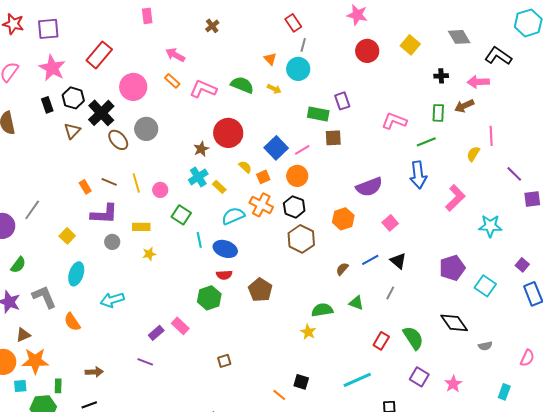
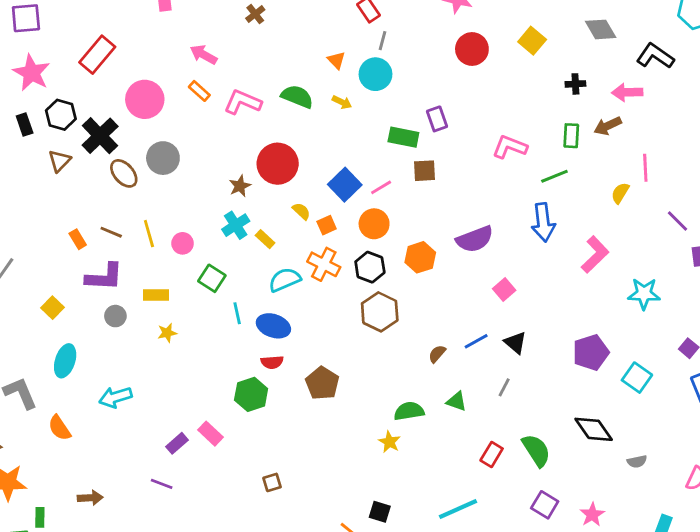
orange hexagon: (343, 219) -> (420, 257), moved

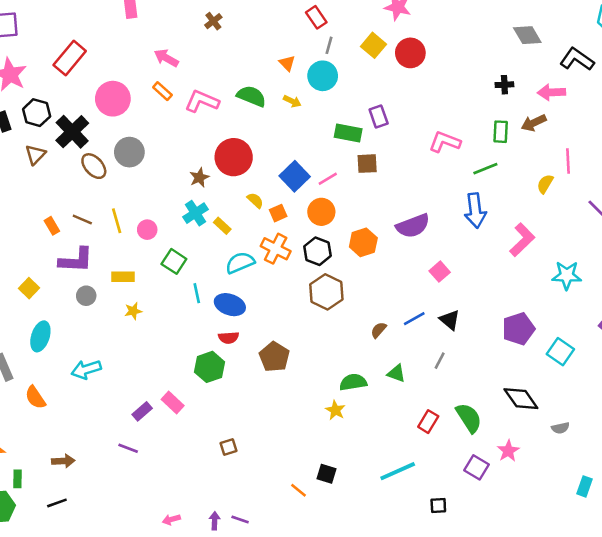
yellow square: (532, 41) -> (373, 45), moved
pink star: (592, 515) -> (508, 451), moved

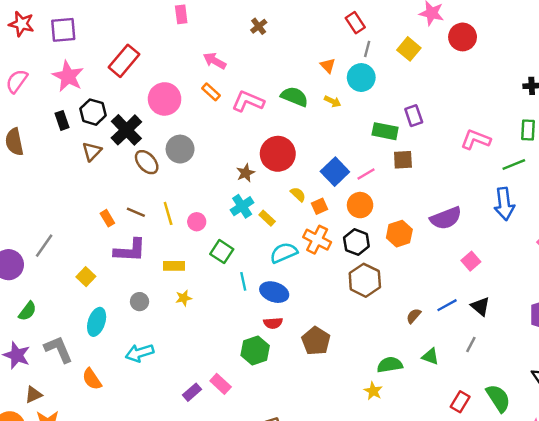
red circle: (410, 53) -> (463, 37), moved
gray circle: (86, 296) -> (140, 302), moved

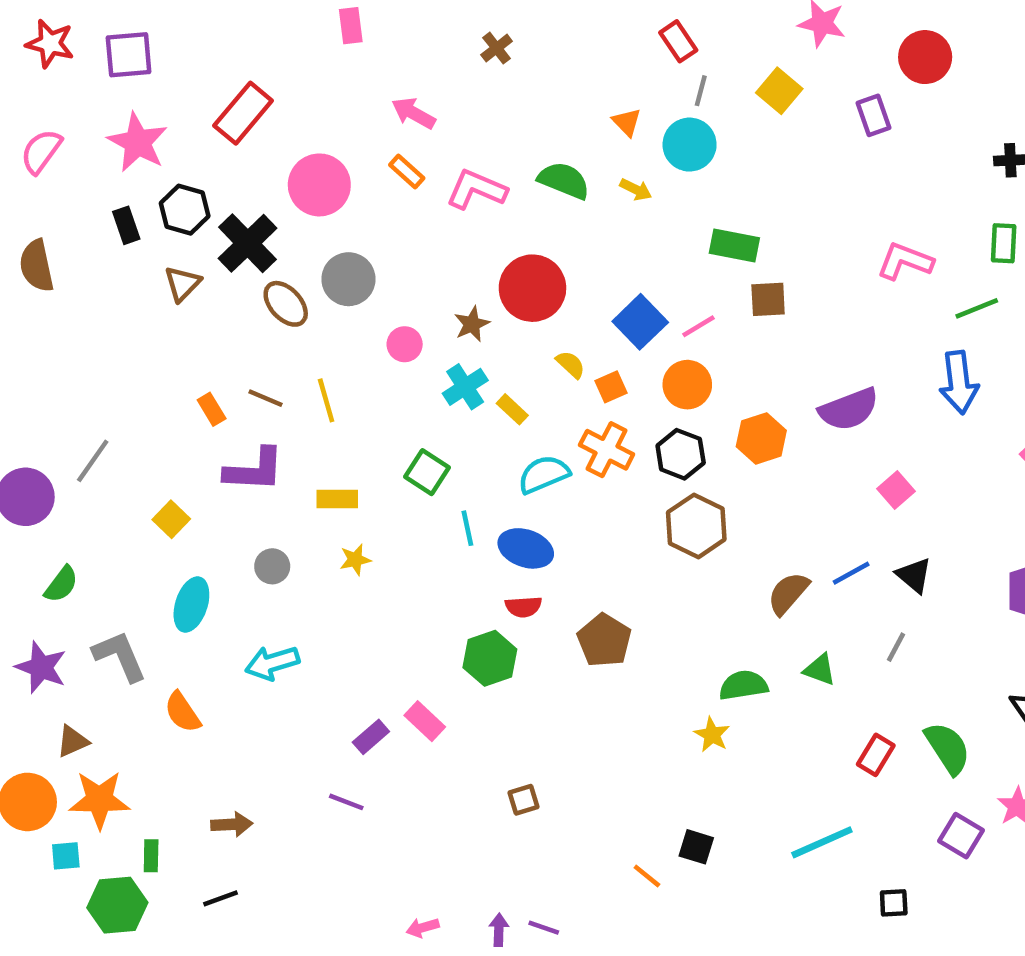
red circle: (463, 37) -> (925, 57), moved
purple rectangle: (414, 116) -> (874, 115), moved
pink circle: (197, 222) -> (405, 344), moved
brown semicircle: (414, 316) -> (788, 593), size x1.5

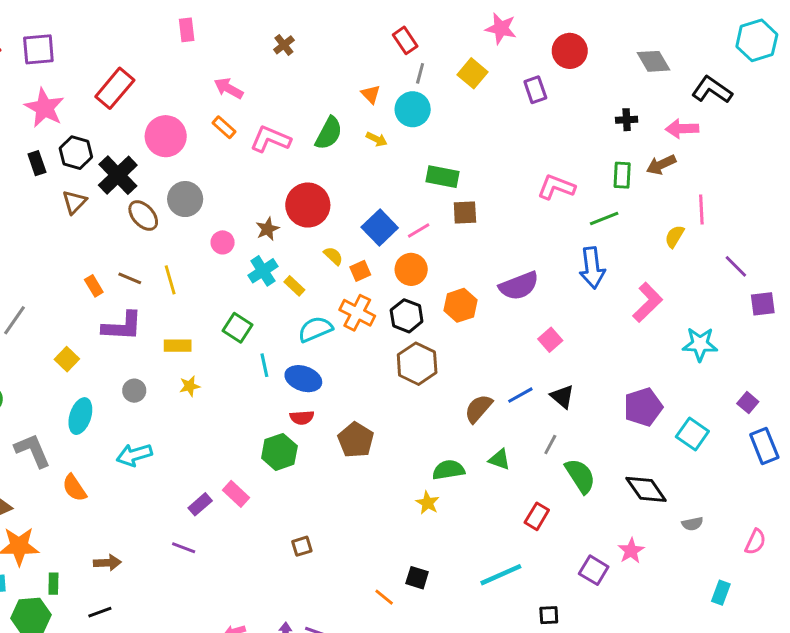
green semicircle: (564, 180) -> (329, 133), turned 96
green semicircle: (948, 748) -> (580, 476), moved

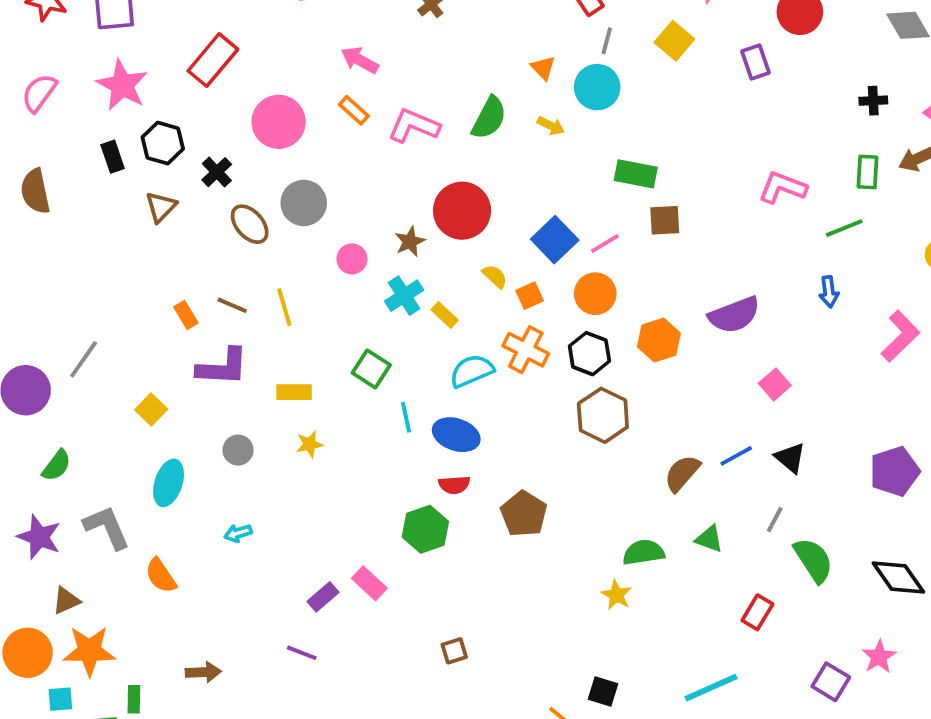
black cross: (118, 175) -> (217, 172), size x0.6
blue arrow: (592, 268) -> (829, 292), size x0.6
cyan arrow: (134, 455) -> (238, 533), size x0.6

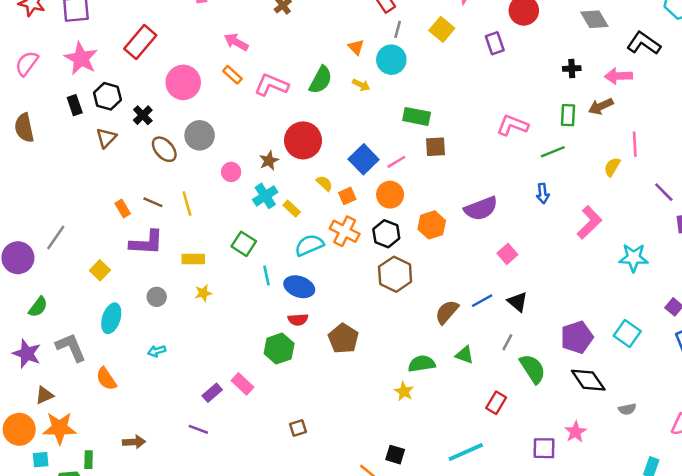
purple pentagon: (895, 471) -> (577, 337), moved
purple square: (831, 682) -> (544, 448), turned -30

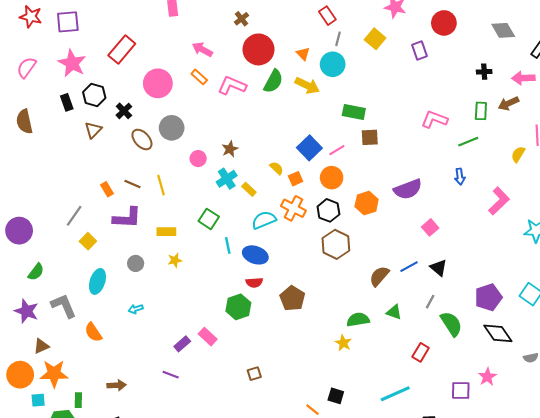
yellow arrow: (361, 85) -> (307, 85), size x1.6
red circle: (303, 140) -> (258, 49), moved
gray line: (56, 238) -> (74, 216), moved

